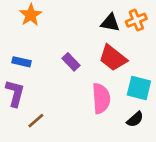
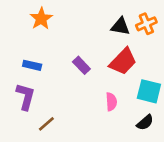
red trapezoid: (113, 58) -> (123, 61), turned -84
pink semicircle: (101, 98) -> (111, 102), size x0.6

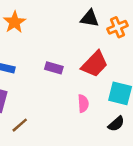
black triangle: (120, 26) -> (90, 18), moved
purple rectangle: (81, 65) -> (54, 68), turned -30

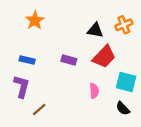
black triangle: (90, 18) -> (95, 30), moved
black semicircle: (116, 124) -> (123, 108), turned 88

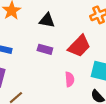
black triangle: (95, 30) -> (47, 20), moved

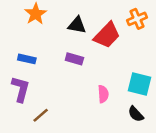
red trapezoid: (79, 46) -> (107, 35), moved

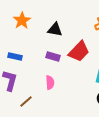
red trapezoid: (107, 35) -> (79, 52), moved
pink semicircle: (103, 94) -> (50, 83), moved

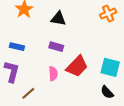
red trapezoid: (79, 52) -> (77, 66), moved

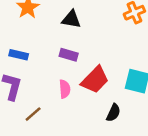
black semicircle: (107, 92) -> (113, 113), moved, turned -112

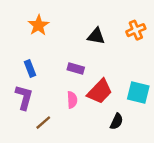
black triangle: (71, 19) -> (96, 36), moved
blue rectangle: (19, 55) -> (30, 69), turned 56

